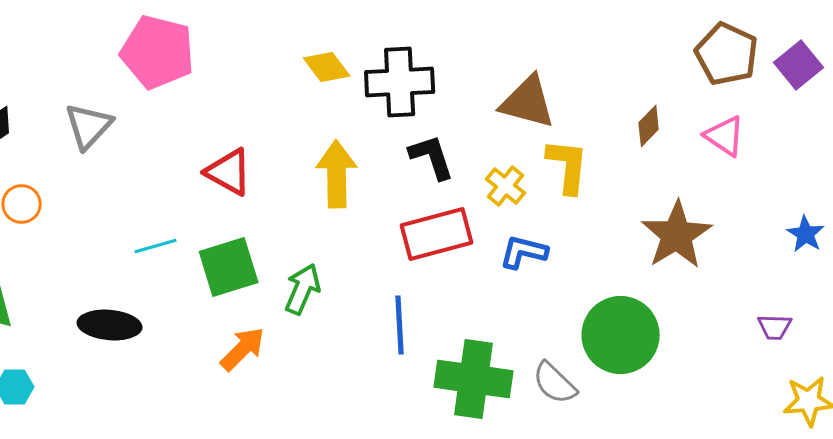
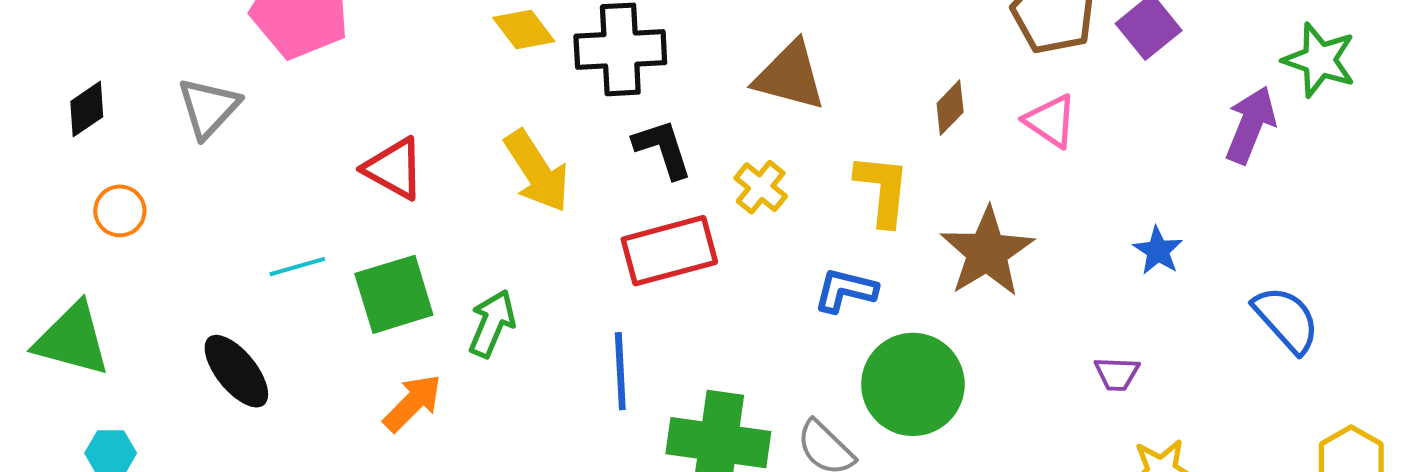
yellow L-shape: (568, 166) -> (883, 190), moved
yellow arrow: (337, 174) -> (537, 171), turned 148
blue L-shape: (524, 252) -> (845, 290), moved
black ellipse: (110, 325) -> (236, 371), turned 46

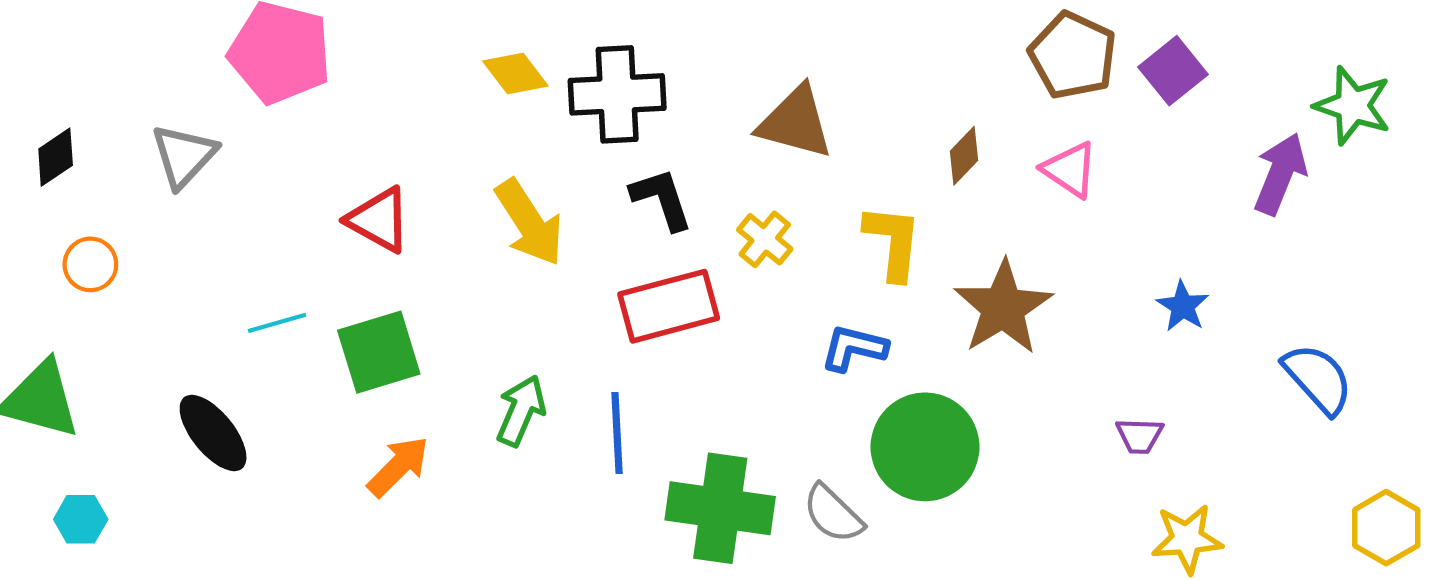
green arrow: (492, 323) -> (521, 411), moved

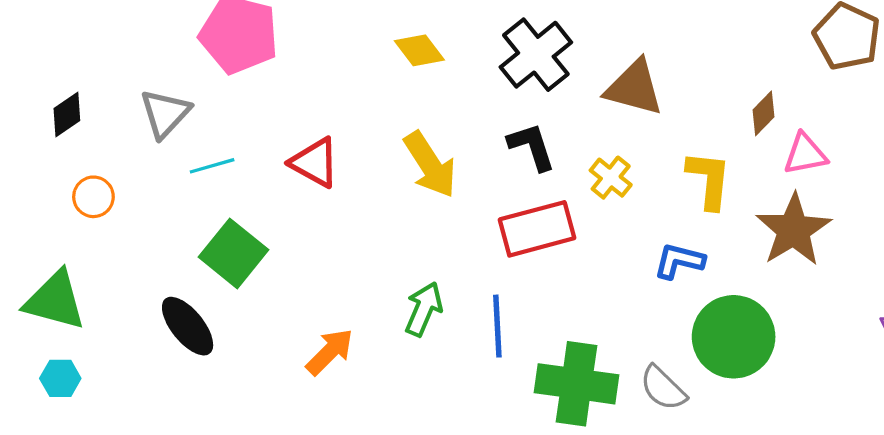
black cross: (617, 94) -> (536, 55), moved, turned -36
pink triangle: (1070, 170) -> (805, 154), moved, turned -45
cyan line: (277, 323) -> (212, 166), moved
green square: (379, 352) -> (233, 253), moved, turned -34
cyan hexagon: (81, 519) -> (60, 378), moved

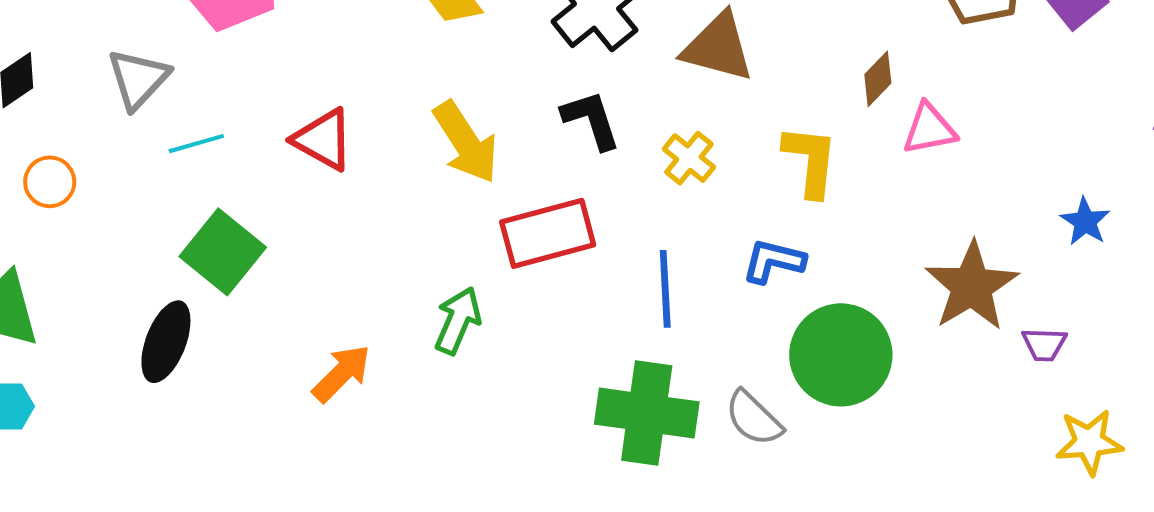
red rectangle: (537, 229) -> (548, 233), moved
brown star: (793, 230) -> (972, 286), moved
black ellipse: (188, 326) -> (166, 342), turned 60
blue line: (497, 326) -> (665, 289), moved

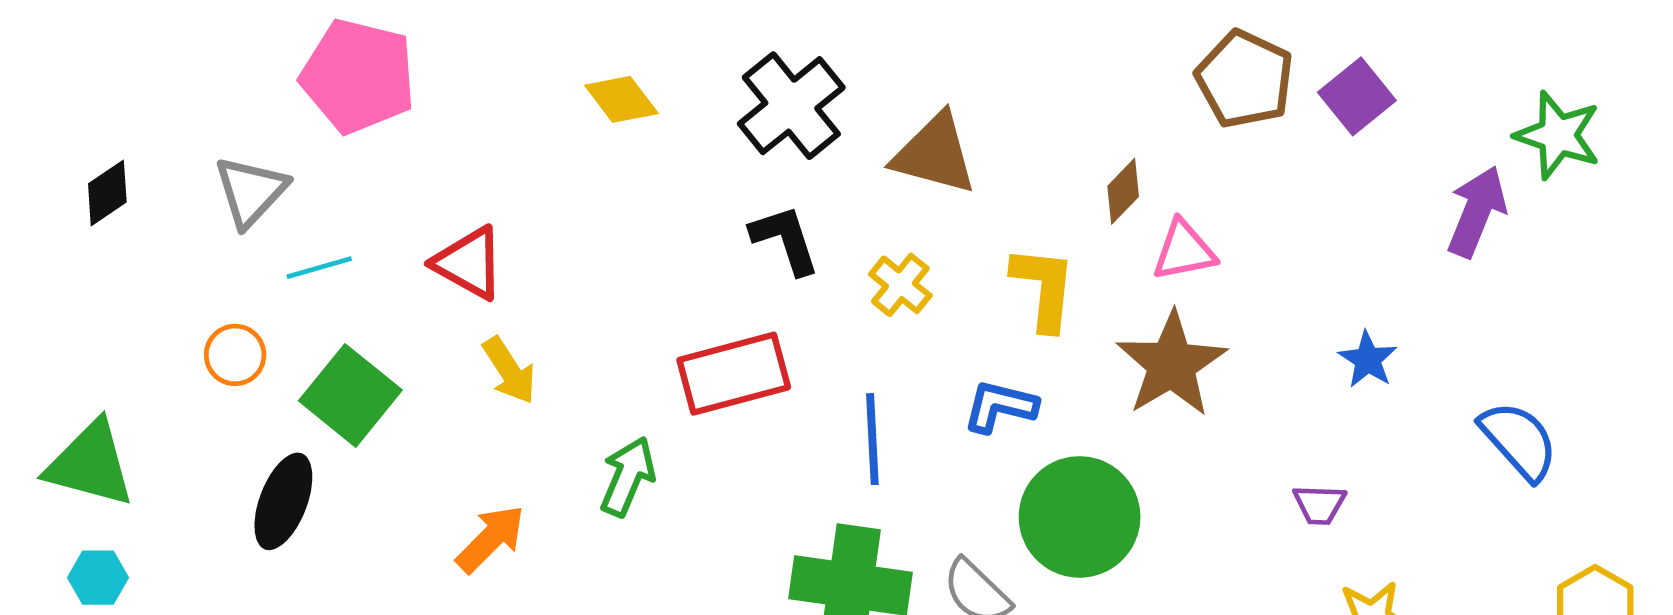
yellow arrow: (466, 142) -> (509, 371), moved, size x0.7
orange circle: (50, 182) -> (235, 355), moved
brown star: (972, 286) -> (1171, 364), moved

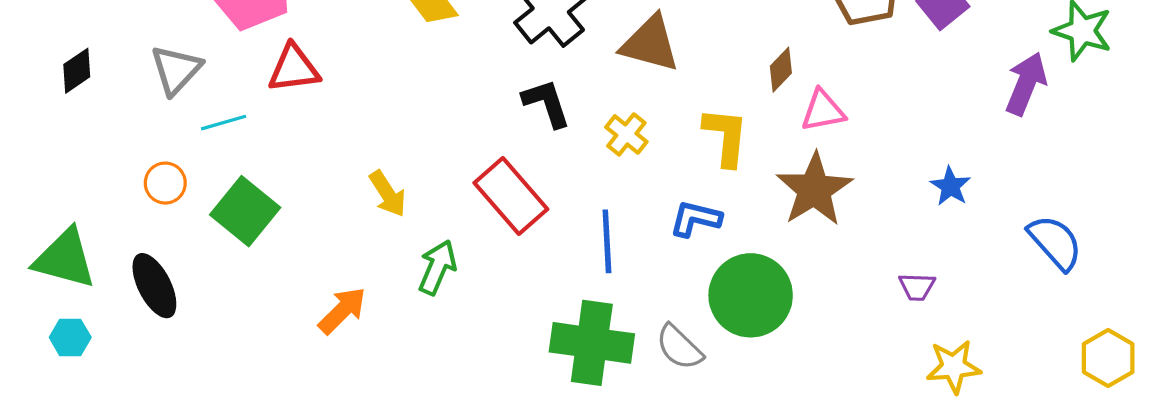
red triangle: (469, 263) -> (294, 69), moved, turned -36
yellow arrow: (509, 371) -> (388, 194), moved
red rectangle: (734, 374) -> (511, 196), turned 64
black ellipse: (283, 501) -> (154, 286), moved, turned -48

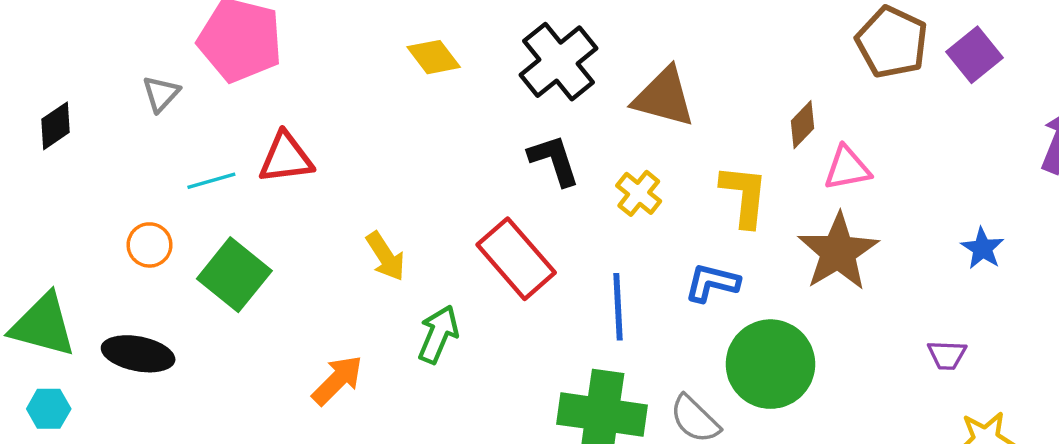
red triangle: (294, 69) -> (286, 158), moved
gray triangle: (176, 70) -> (161, 94), moved, size x0.7
black ellipse: (154, 286) -> (138, 354), turned -52

